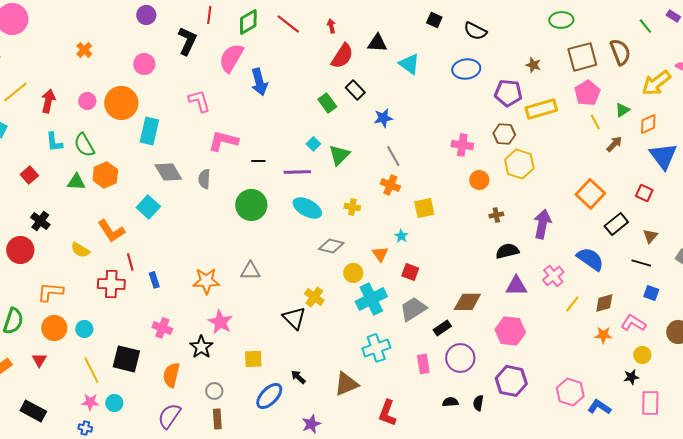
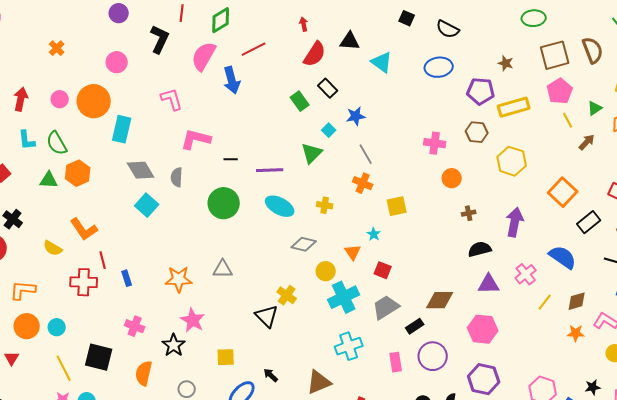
red line: (288, 24) -> (254, 49), moved, turned -65
cyan square: (313, 144) -> (329, 130), moved
yellow hexagon: (519, 164) -> (512, 161), moved
cyan square: (148, 207) -> (147, 205), moved
black star: (631, 377) -> (593, 387), moved

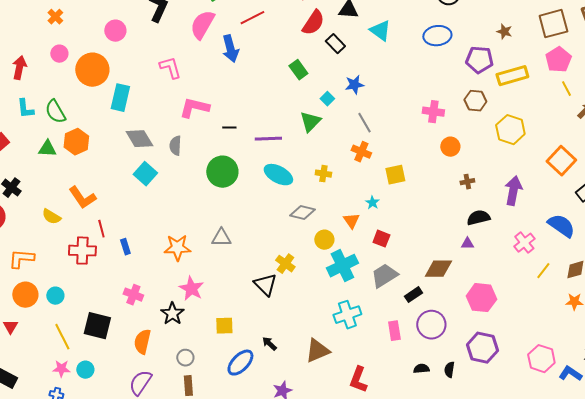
black rectangle: (328, 88) -> (335, 44), moved
pink circle: (60, 99) -> (59, 54), moved
purple triangle: (489, 284) -> (467, 244), moved, size x0.6

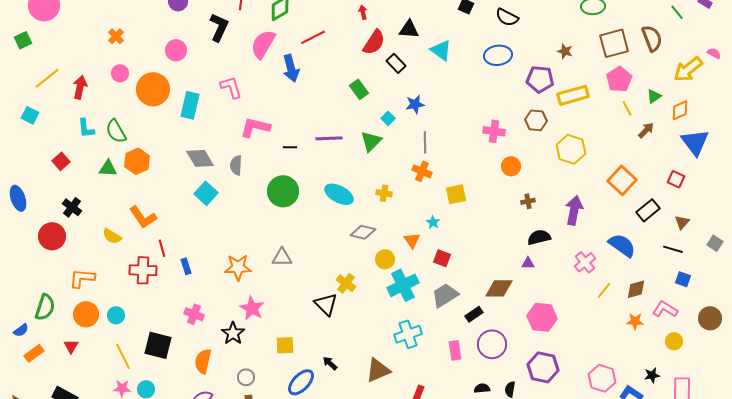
cyan rectangle: (120, 98) -> (190, 105), moved
gray line: (364, 123) -> (425, 142), turned 30
purple line: (268, 139) -> (329, 138), moved

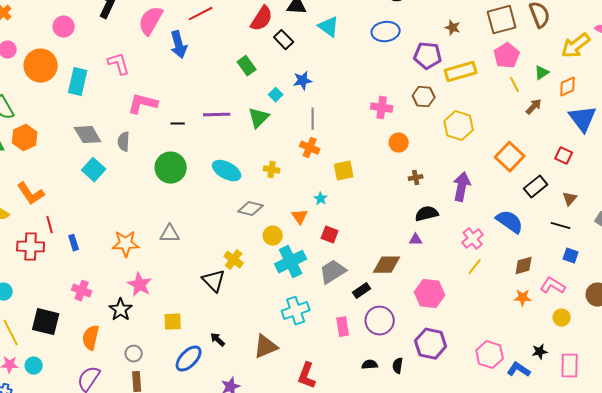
yellow line: (604, 290) -> (475, 267), moved

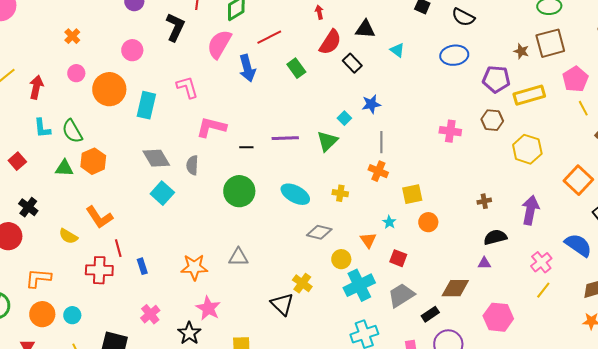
brown square: (502, 20) -> (550, 43), moved
cyan triangle: (329, 27) -> (397, 50), size x0.7
green rectangle: (247, 66) -> (296, 68), moved
orange circle: (399, 143) -> (428, 222), moved
pink cross: (82, 291) -> (150, 314), turned 30

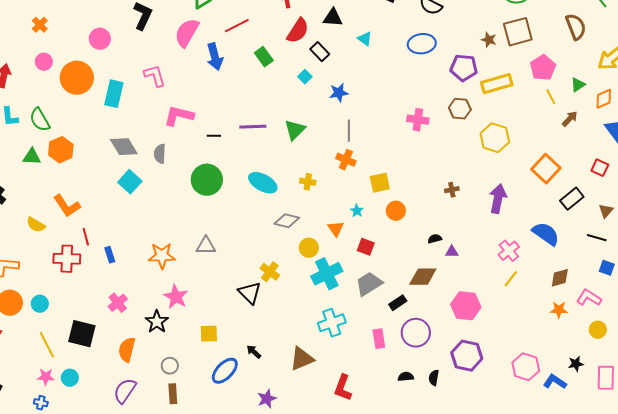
cyan square: (344, 118) -> (305, 77), moved
black semicircle: (495, 237) -> (435, 239), moved, size x0.6

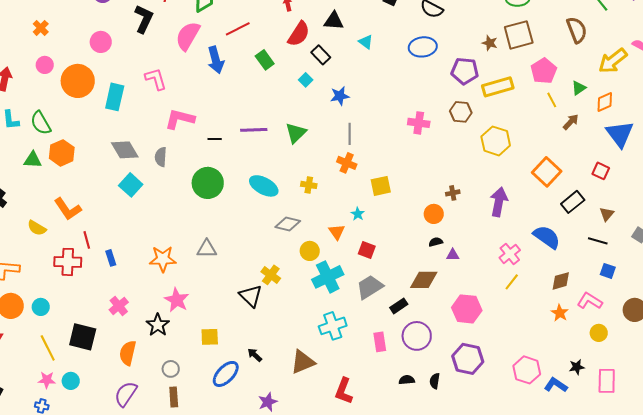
orange circle: (396, 211) -> (434, 214), moved
orange star: (559, 310) -> (560, 313), turned 30

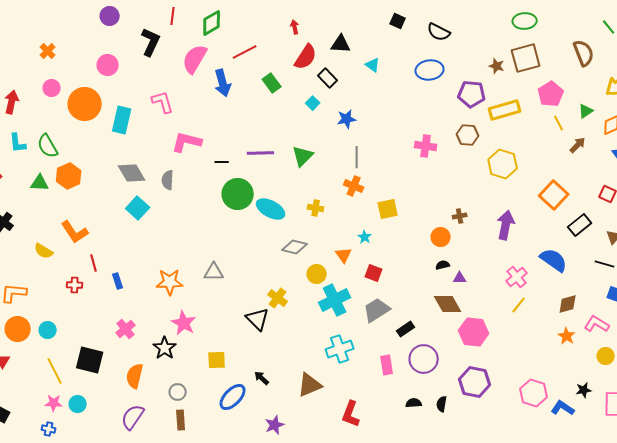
green circle: (208, 183) -> (238, 194), moved
red cross: (68, 262) -> (75, 285), size x0.6
brown diamond: (424, 280) -> (448, 304), moved, turned 60

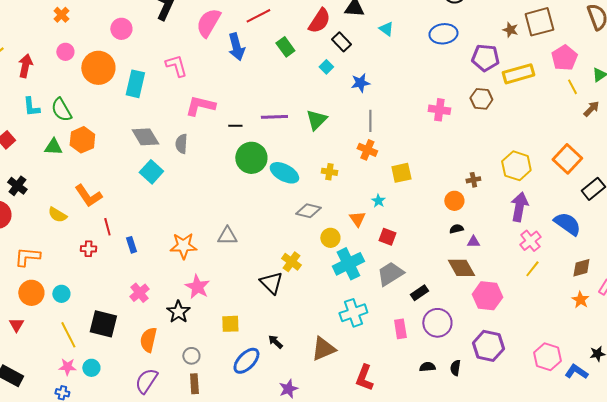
yellow hexagon: (503, 164) -> (516, 166), moved
purple arrow: (506, 225) -> (519, 207), moved

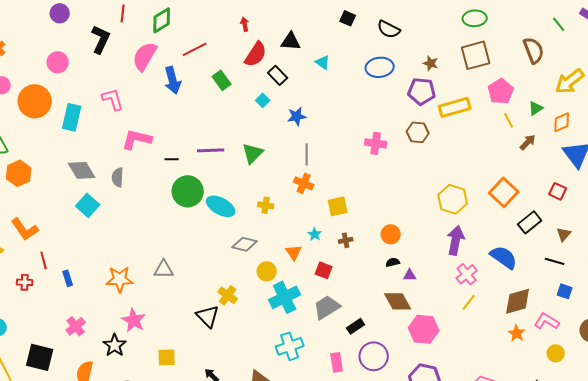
brown star: (510, 30) -> (431, 63), moved
brown cross: (473, 180) -> (346, 240), moved
brown diamond: (581, 268) -> (518, 301), size x1.4

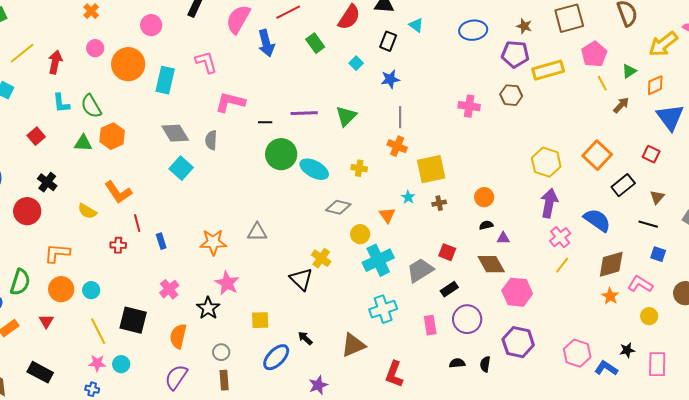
black rectangle: (278, 75) -> (388, 41), moved, turned 66
yellow square: (338, 206) -> (431, 169), size x1.4
red square: (324, 270) -> (447, 252), moved

